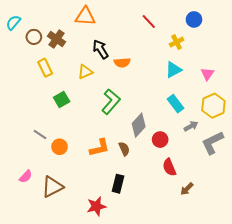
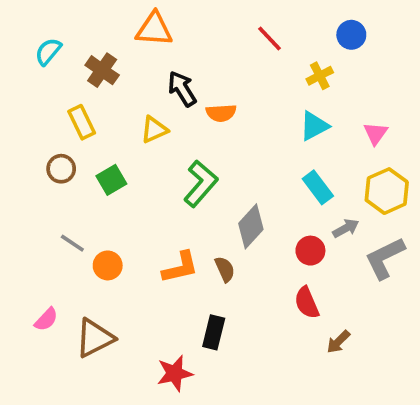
cyan semicircle: (13, 23) -> (48, 52), moved
brown circle: (34, 37) -> (61, 169), moved
red circle: (160, 140) -> (310, 251), moved

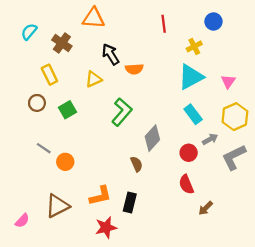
red line: (269, 39) -> (164, 24), turned 36
cyan triangle: (314, 126) -> (191, 77), size x1.4
orange L-shape: (180, 267) -> (100, 196), moved
pink semicircle: (46, 319) -> (22, 221), moved

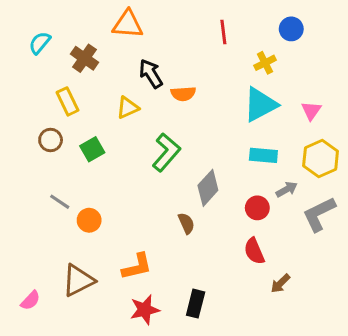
cyan rectangle: (193, 114) -> (263, 155), turned -48
black rectangle: (130, 203) -> (196, 304), moved

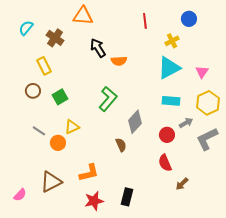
yellow triangle: (128, 108) -> (72, 127), moved

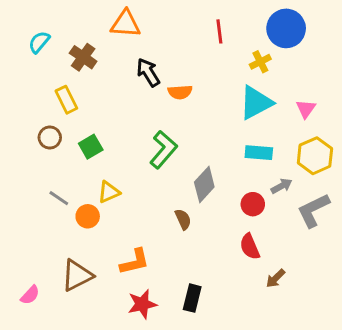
blue circle: (189, 19) -> (286, 28), size x1.6

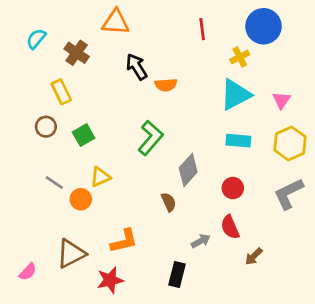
gray arrow: (282, 186) -> (201, 241), moved
red star: (142, 304) -> (110, 280), moved

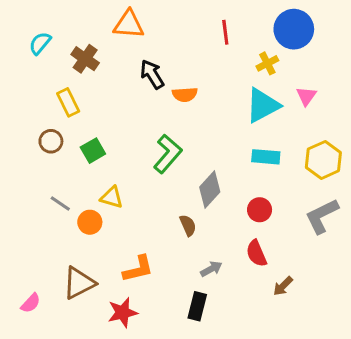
pink triangle: (282, 100) -> (306, 96), moved
yellow triangle: (100, 177) -> (112, 197), turned 40
gray arrow: (201, 241) -> (211, 269), moved

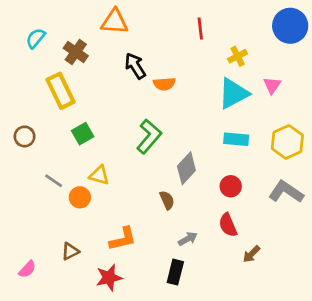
blue circle: (294, 29) -> (290, 26), moved
yellow rectangle: (68, 102) -> (61, 91), size x1.4
brown circle: (51, 141) -> (25, 136), moved
gray L-shape: (322, 216) -> (286, 192), turned 60
brown triangle: (79, 283) -> (70, 251), size x0.6

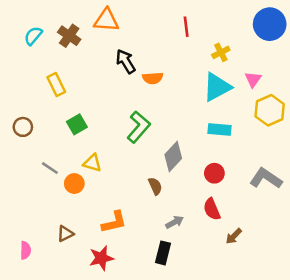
brown cross: (76, 52) -> (69, 36), moved
yellow rectangle: (61, 91) -> (56, 85), size x0.7
yellow hexagon: (287, 142) -> (270, 110), moved
pink semicircle: (27, 269) -> (25, 250), turned -42

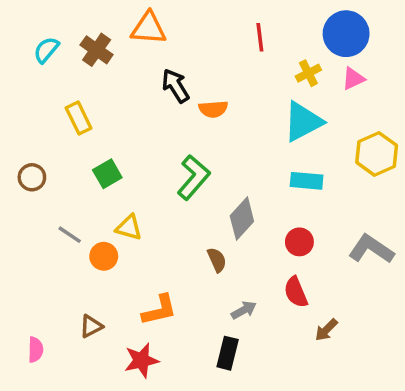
blue circle: (270, 24) -> (346, 34), moved
pink triangle: (253, 79) -> (353, 79), moved, turned 30

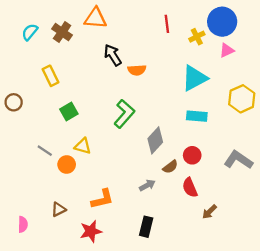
yellow cross: (308, 73) -> (197, 37), moved
brown circle: (32, 177) -> (14, 102), moved
brown semicircle: (217, 260) -> (170, 167), moved, turned 77
gray arrow: (244, 310) -> (147, 185), moved

